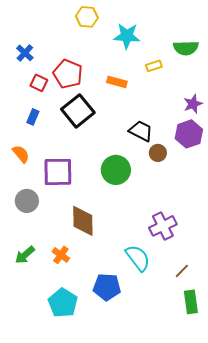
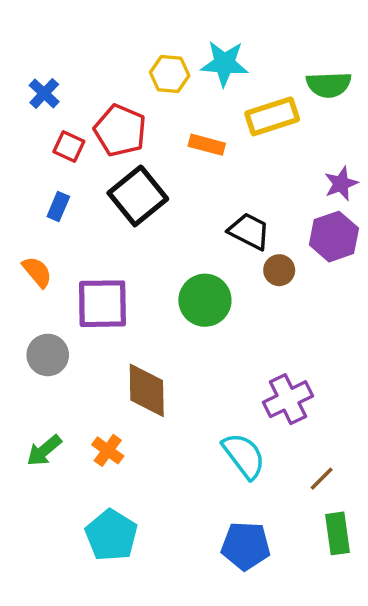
yellow hexagon: (87, 17) -> (170, 74), moved
yellow rectangle: (154, 66) -> (272, 116), size x1.8
blue pentagon: (107, 287) -> (246, 546), moved

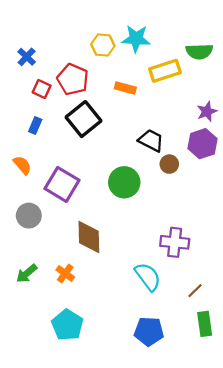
purple square: (102, 304) -> (62, 184), turned 32
purple cross: (288, 399) -> (175, 242), turned 32

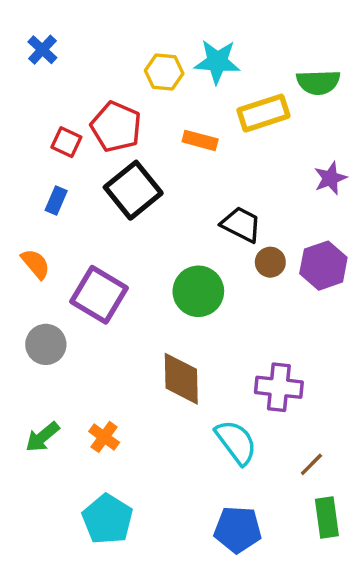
blue cross: (27, 57) -> (42, 50), moved
purple hexagon: (203, 144) -> (323, 266), moved
brown diamond: (89, 237) -> (181, 379), moved

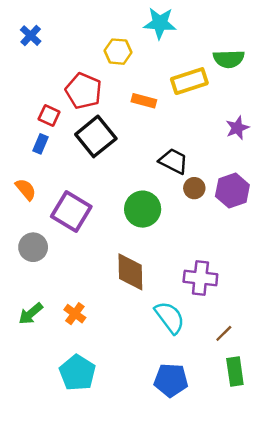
cyan star: (217, 62) -> (160, 23), moved
red square: (66, 142) -> (49, 116), moved

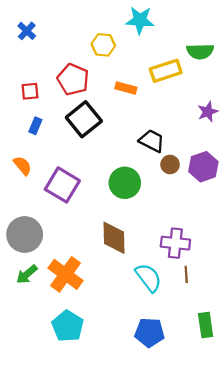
red square: (49, 116) -> (30, 91), moved, turned -30
gray circle: (33, 247) -> (25, 235), moved, size x1.4
orange cross: (75, 314) -> (66, 274), size x1.8
brown line: (224, 333) -> (186, 274), moved, turned -49

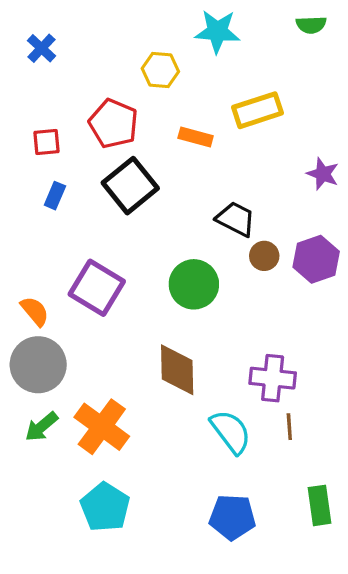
green semicircle: (200, 51) -> (311, 25), moved, size x0.7
purple star: (208, 112) -> (323, 174), turned -30
orange semicircle: (22, 166) -> (35, 311), moved

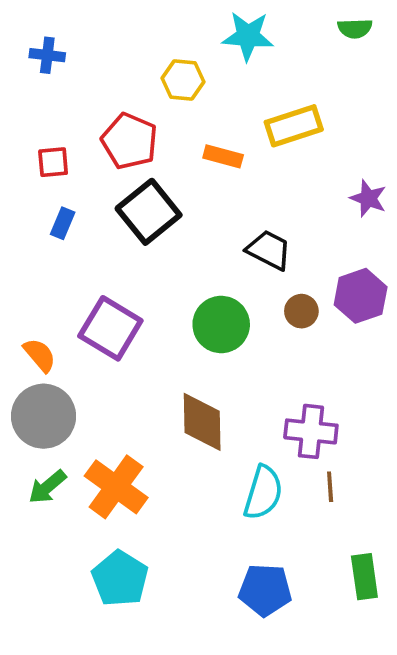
blue cross: (41, 48) -> (47, 55), turned -36
brown circle: (264, 256) -> (301, 311), moved
cyan semicircle: (231, 432) -> (263, 493), turned 54

